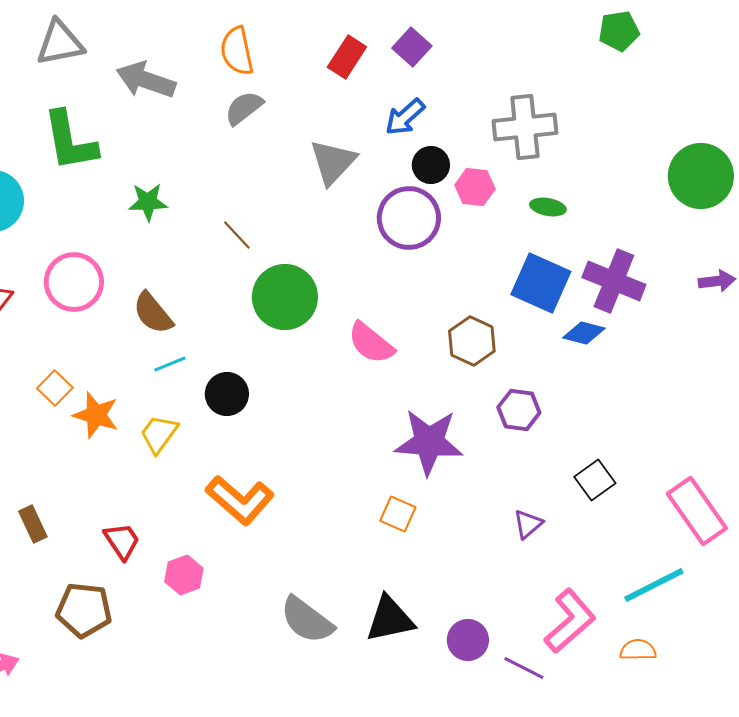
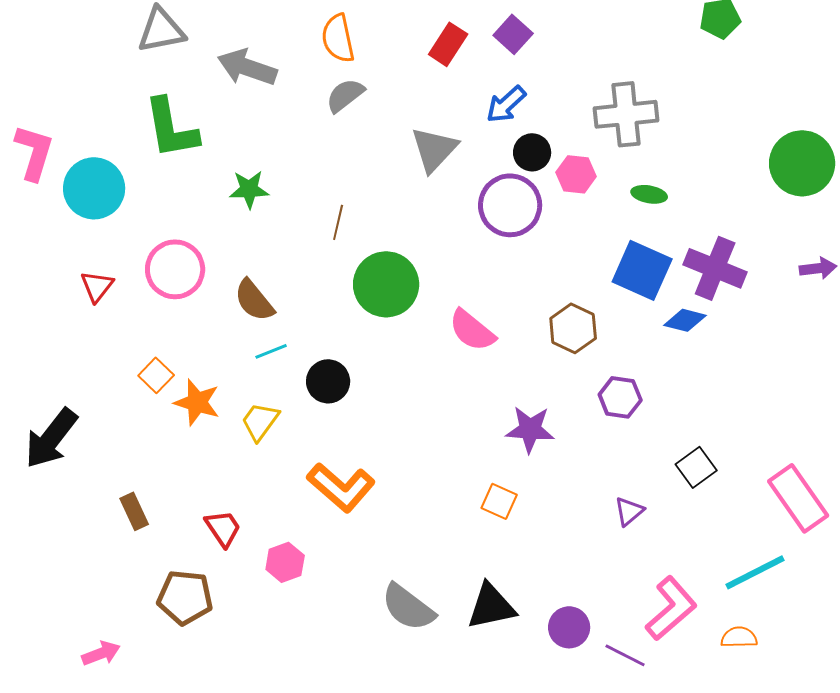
brown line: (237, 235) -> (338, 222), turned 56
purple star: (429, 442) -> (530, 429), size x0.7

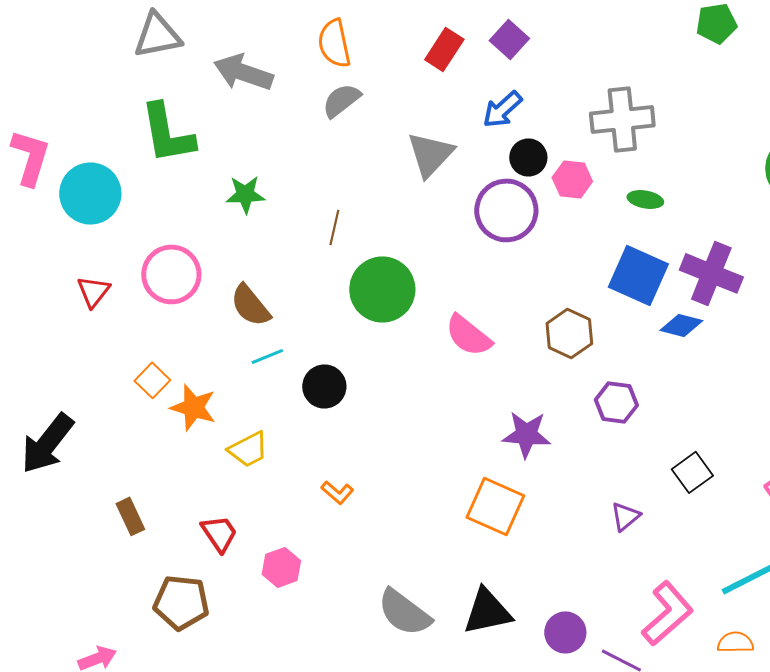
yellow trapezoid: (260, 421) -> (248, 449), moved, turned -153
orange L-shape: (341, 487) -> (337, 492), size x0.5
orange square: (499, 501) -> (495, 506), size x1.6

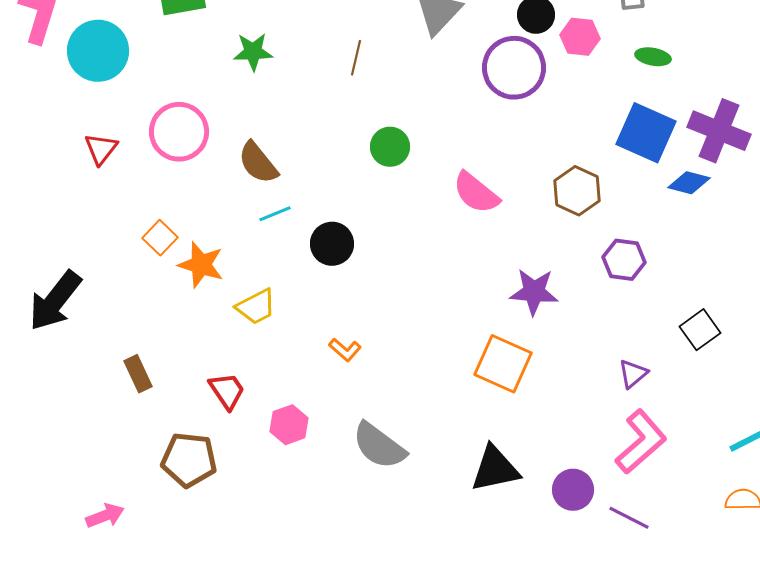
brown line: (334, 227) -> (356, 58), moved
green circle: (382, 289) -> (390, 147), size x0.6
gray semicircle: (404, 612) -> (379, 446), moved
pink L-shape: (667, 613) -> (641, 442), moved

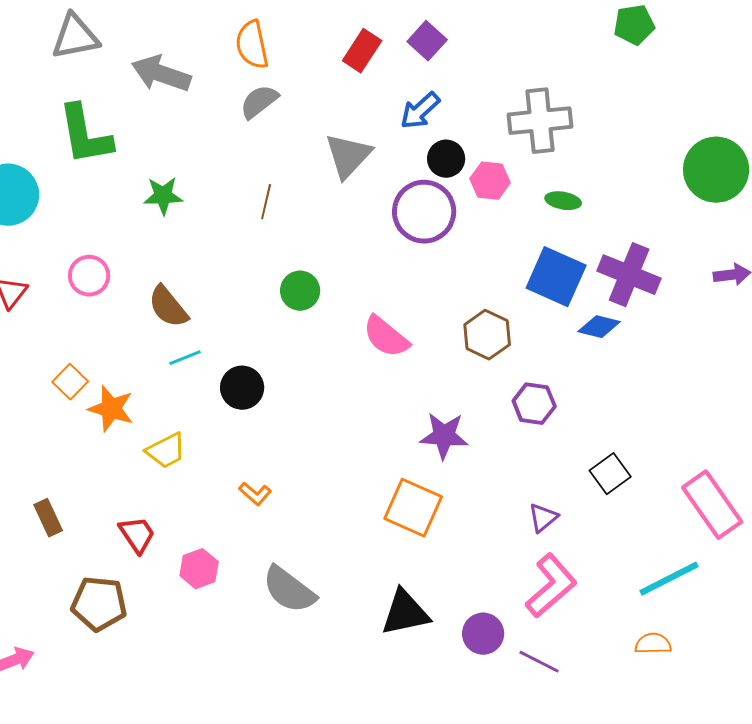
pink circle: (179, 132) -> (89, 276), size x0.7

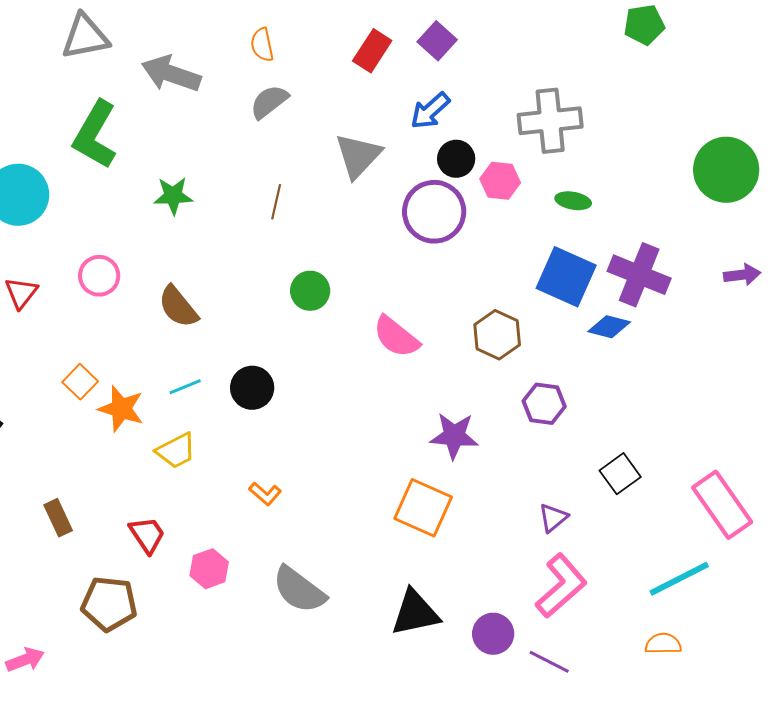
orange semicircle: (252, 45) -> (262, 45), size x0.7
green L-shape: (85, 135) -> (95, 135), turned 40
cyan line: (185, 358) -> (185, 387), moved

